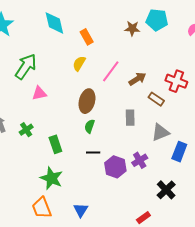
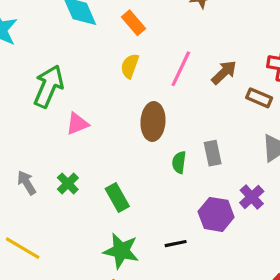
gray rectangle: (130, 118) -> (213, 153), moved
green semicircle: (90, 126) -> (179, 162), moved
black line: (93, 153) -> (176, 244), moved

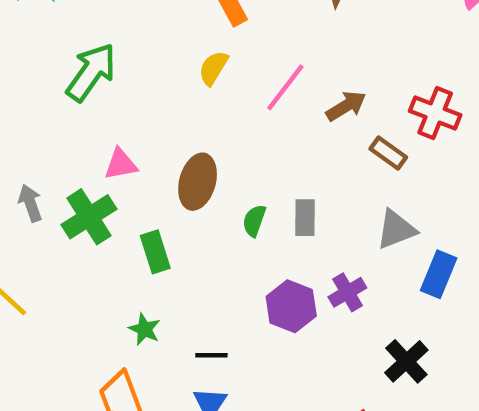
brown ellipse: (153, 122) -> (198, 182), moved
pink triangle: (77, 124) -> (121, 164), moved
green cross: (68, 184) -> (89, 217), size x1.6
black line: (176, 244) -> (211, 355), moved
green star: (121, 251) -> (145, 329), size x0.6

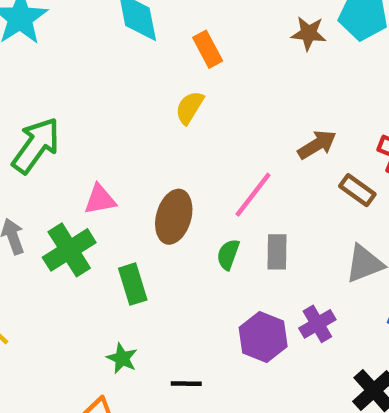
green arrow: (91, 72) -> (36, 145), moved
pink line: (285, 87) -> (253, 195), moved

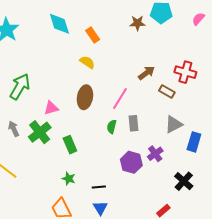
yellow semicircle: (190, 107) -> (87, 62), turned 98
brown ellipse: (174, 217) -> (85, 97), moved

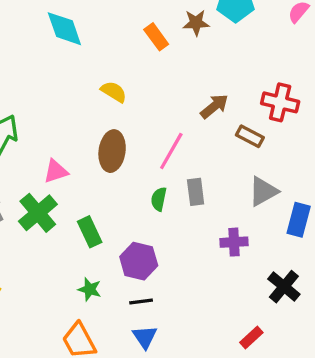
orange rectangle: (93, 35) -> (156, 37), moved
purple cross: (155, 154) -> (234, 242), turned 35
purple hexagon: (131, 162) -> (139, 261), moved

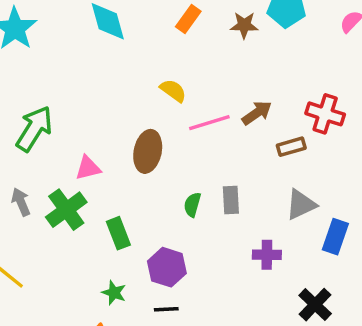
orange rectangle: (156, 37) -> (188, 19), moved, turned 68
yellow semicircle: (114, 92) -> (173, 91), moved
brown rectangle: (250, 136) -> (291, 147), turned -48
pink line: (171, 151) -> (209, 123), moved, turned 39

